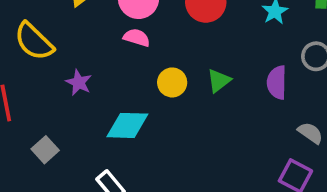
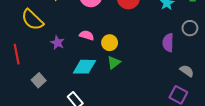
pink semicircle: (137, 38) -> (87, 35), moved
green triangle: (219, 81) -> (114, 62), moved

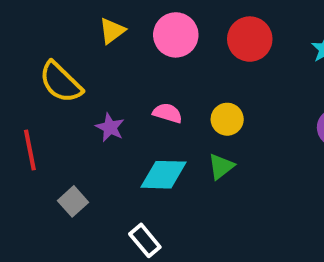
yellow circle: (110, 43) -> (227, 119), moved

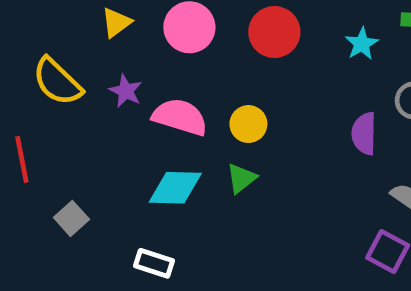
pink semicircle: (168, 113) -> (180, 117), size x1.6
purple star: (110, 127) -> (126, 91), moved
white rectangle: (145, 240) -> (154, 263), turned -32

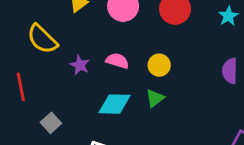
purple star: (126, 91) -> (80, 65), moved
pink semicircle: (180, 117) -> (117, 61), size x0.7

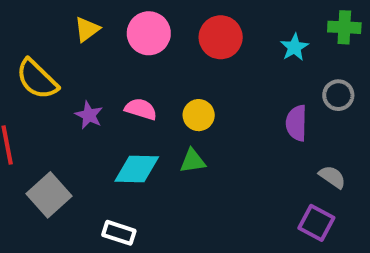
green triangle: (155, 98) -> (193, 161), turned 30
gray square: (51, 123) -> (49, 195), size x1.5

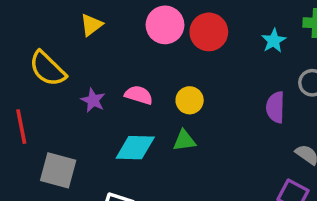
pink circle: (149, 33) -> (165, 25), moved
gray square: (49, 195) -> (58, 170), turned -33

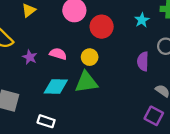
red circle: (209, 32) -> (102, 27), moved
green triangle: (184, 141) -> (86, 82), size x1.6

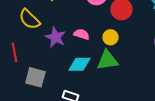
purple star: (30, 57) -> (55, 37), size x1.5

